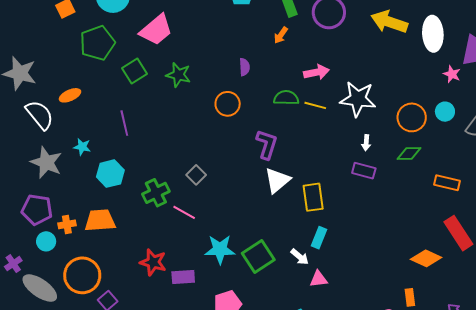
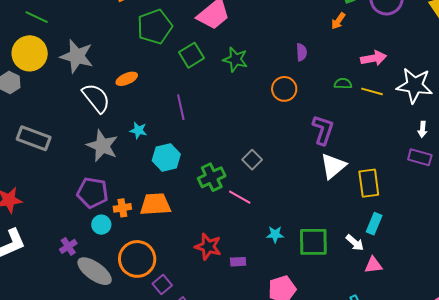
green semicircle: (286, 98) -> (343, 84), size x0.7
cyan star: (220, 249) -> (275, 234), size x0.6
green square: (258, 256) -> (313, 242), turned 32
purple rectangle: (183, 277) -> (238, 262), size x0.7

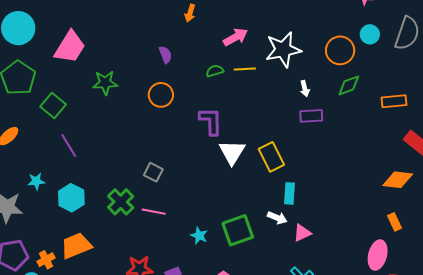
green square: (192, 55) -> (53, 105), moved
cyan star: (275, 234) -> (199, 236), turned -30

